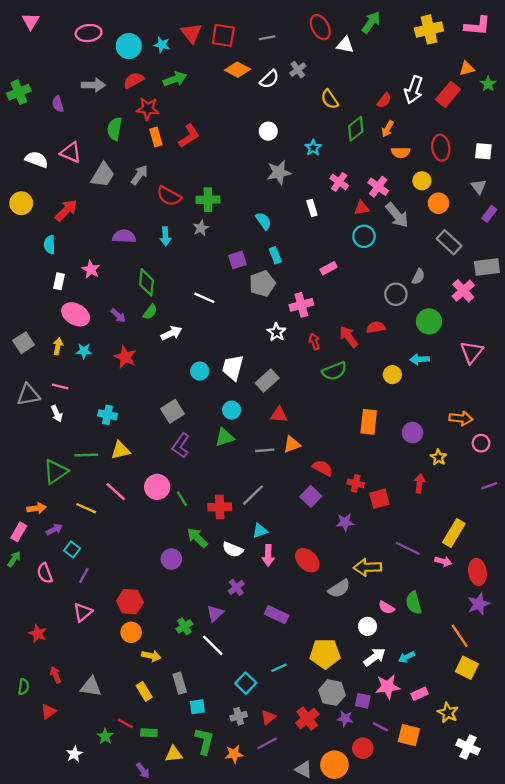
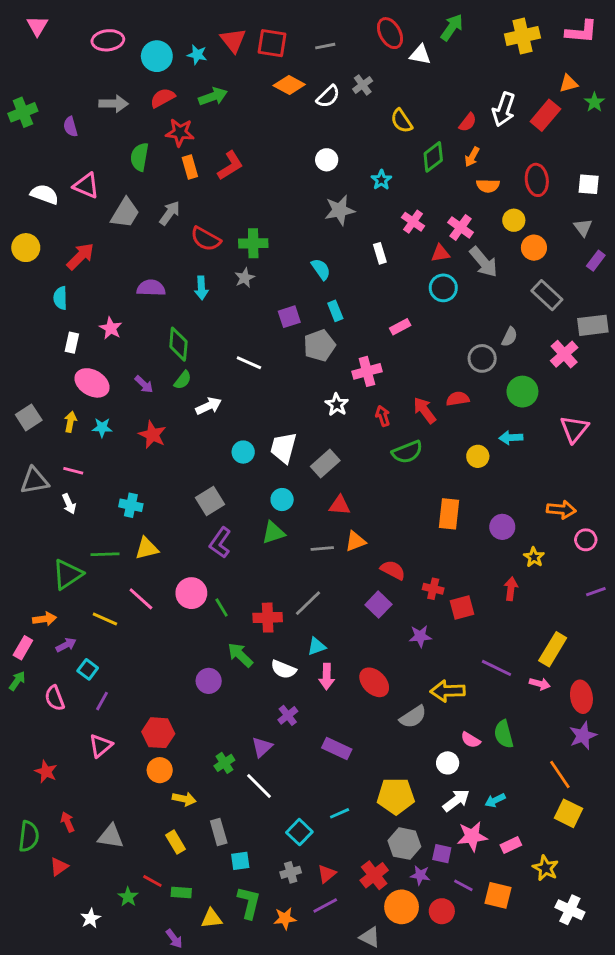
green semicircle: (24, 687) -> (29, 836), size x1.5
orange circle: (334, 765) -> (402, 907), moved

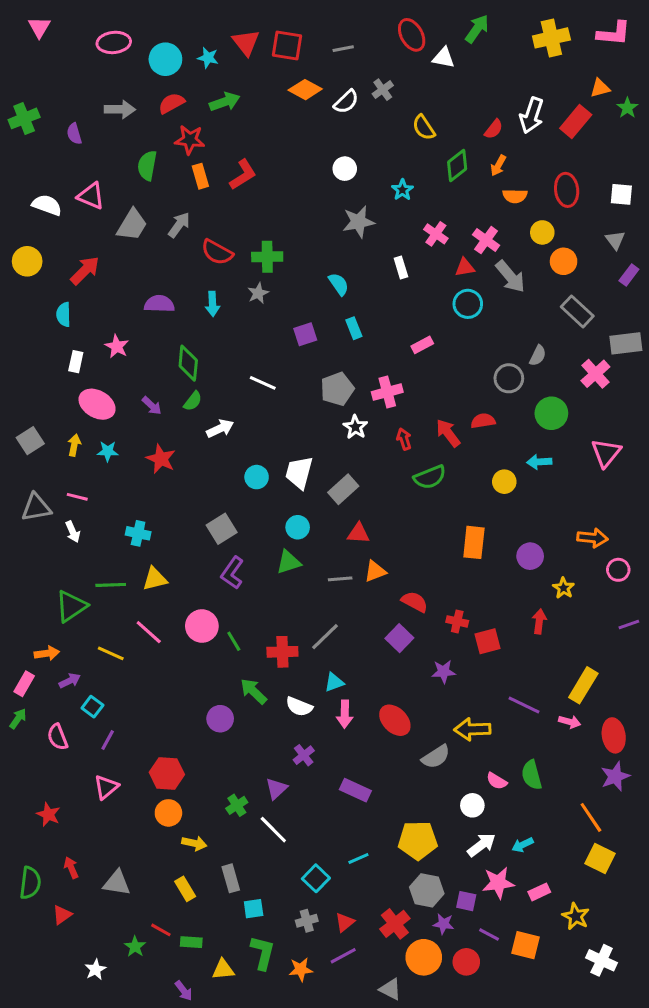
gray pentagon: (319, 345) -> (337, 389), moved

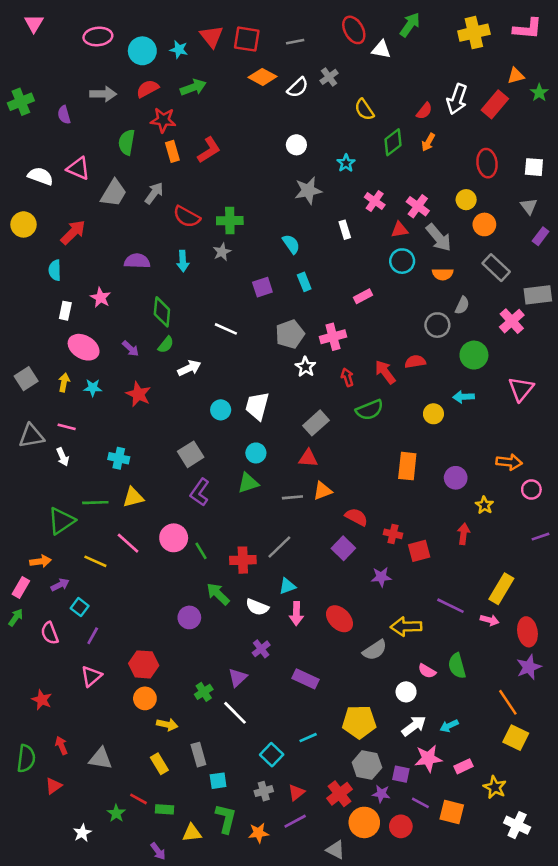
orange semicircle: (515, 196) -> (443, 274), moved
gray rectangle: (343, 489) -> (316, 423), moved

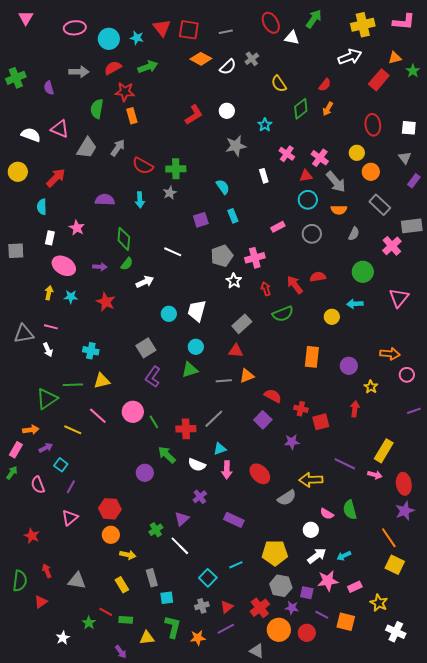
white arrow: (457, 99) -> (350, 57), moved, turned -130
red L-shape: (209, 150) -> (194, 115), moved
gray circle: (437, 325) -> (312, 234), moved
purple arrow: (131, 349) -> (100, 267), turned -40
gray square: (26, 379) -> (16, 251), moved, turned 30

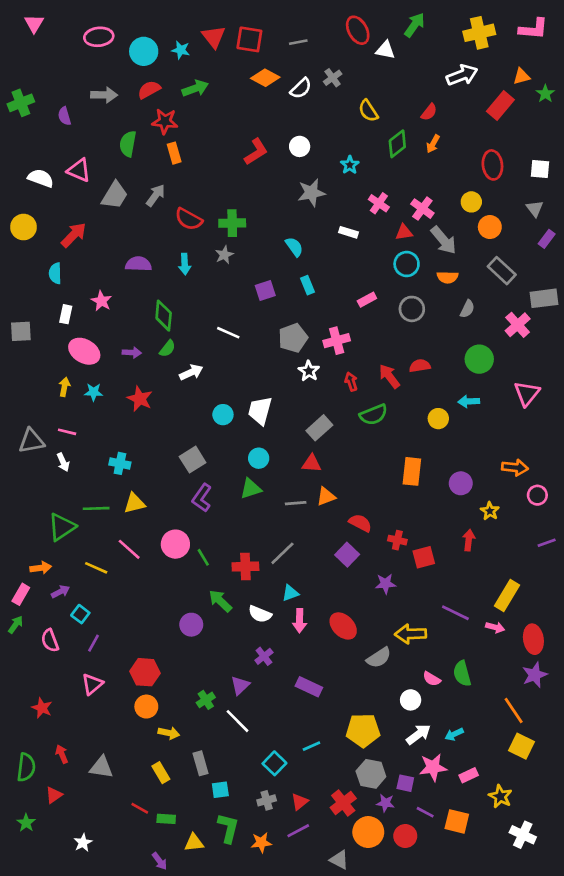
white rectangle: (264, 176) -> (348, 232), turned -56
green star: (89, 623) -> (26, 823), moved

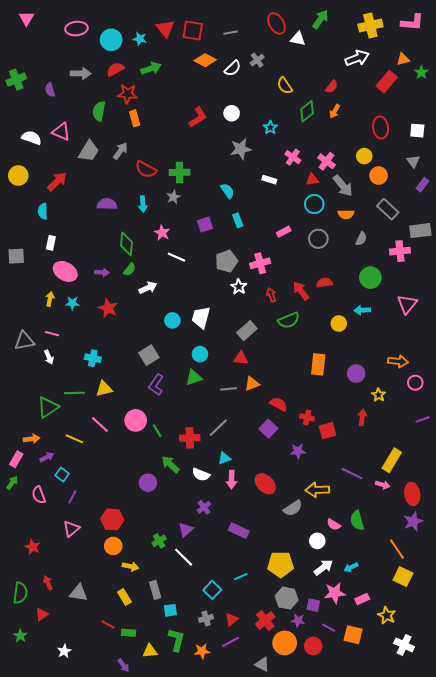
pink star: (101, 301) -> (162, 233), moved
pink cross: (518, 325) -> (400, 251), turned 36

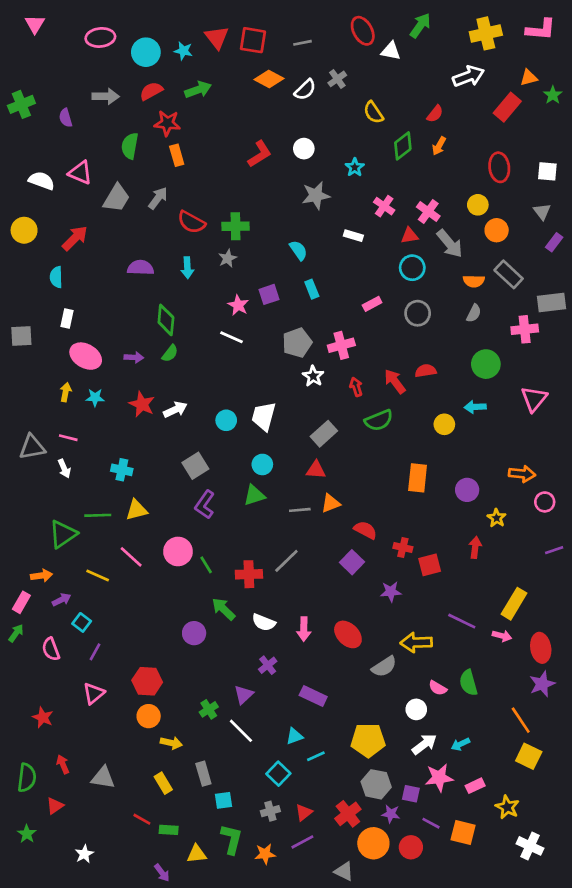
orange semicircle: (346, 214) -> (474, 281), moved
pink star: (162, 233) -> (238, 305), moved
white arrow: (148, 288) -> (175, 410), moved
cyan triangle: (224, 458) -> (294, 736), moved

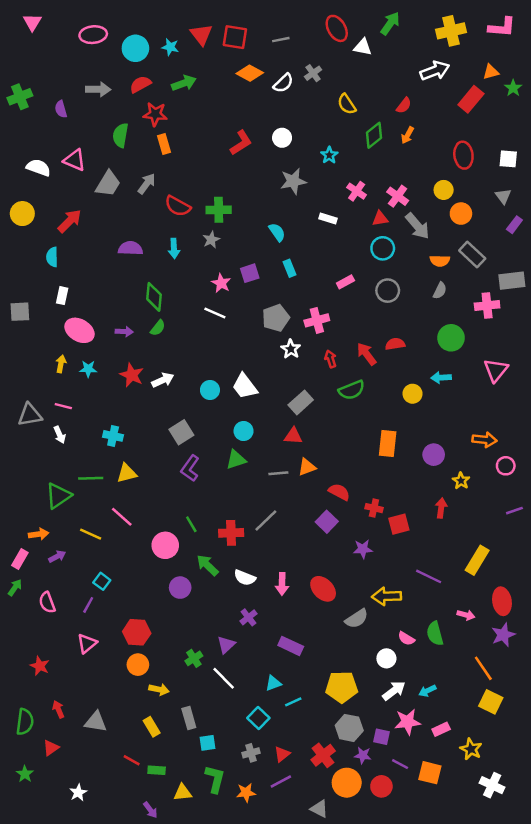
white trapezoid: (264, 416) -> (245, 386), turned -52
pink circle: (178, 551) -> (165, 545), moved
cyan square: (82, 622) -> (102, 581), moved
pink arrow: (502, 636) -> (466, 615), moved

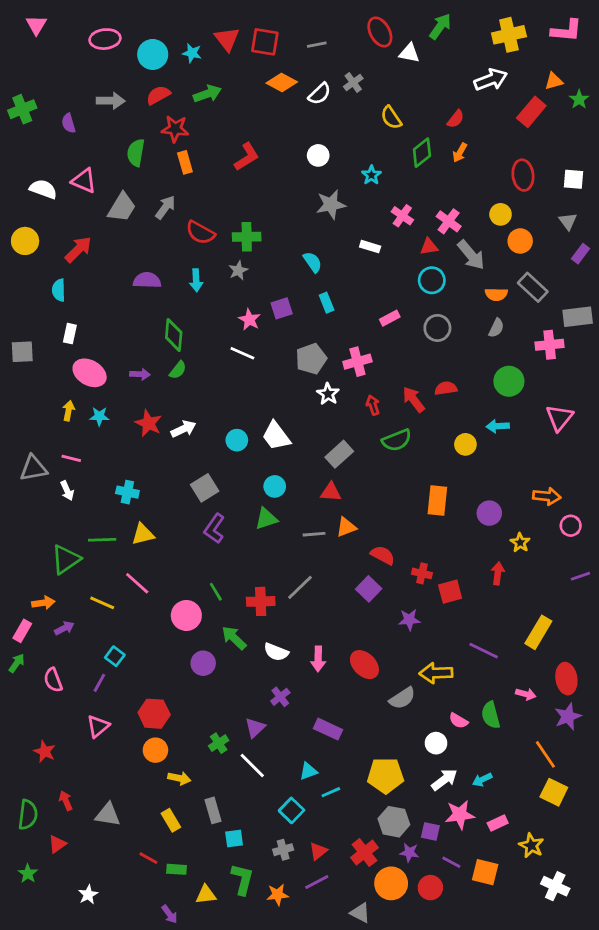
red L-shape: (241, 143) -> (247, 157), moved

